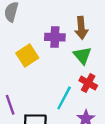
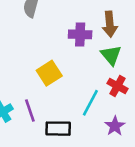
yellow square: (27, 55) -> (49, 73), moved

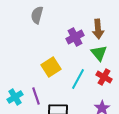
purple cross: (80, 34) -> (75, 37), turned -30
cyan line: (90, 103) -> (78, 79), moved

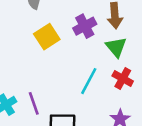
yellow square: (51, 67) -> (47, 37), moved

